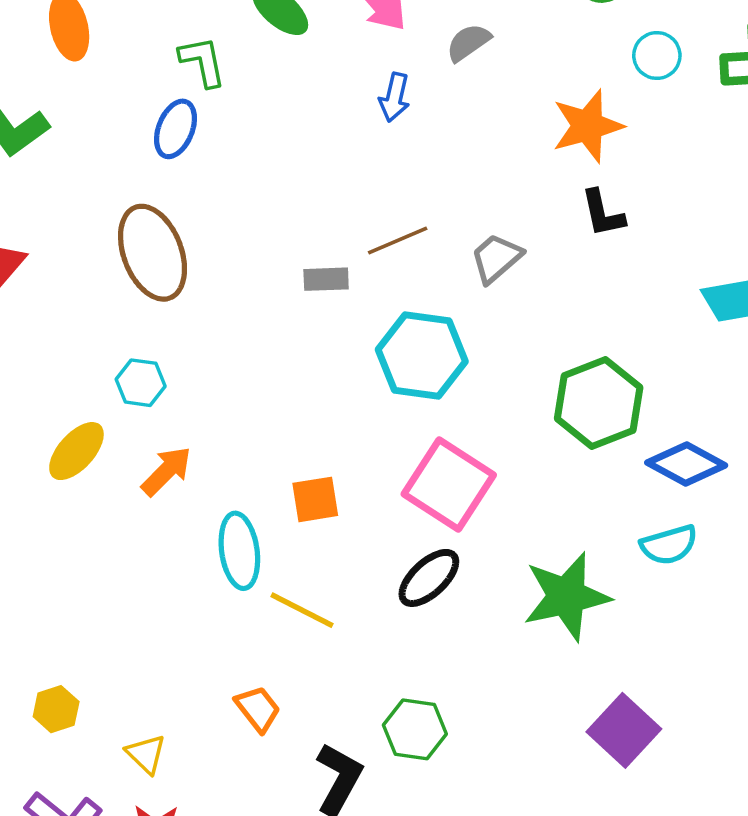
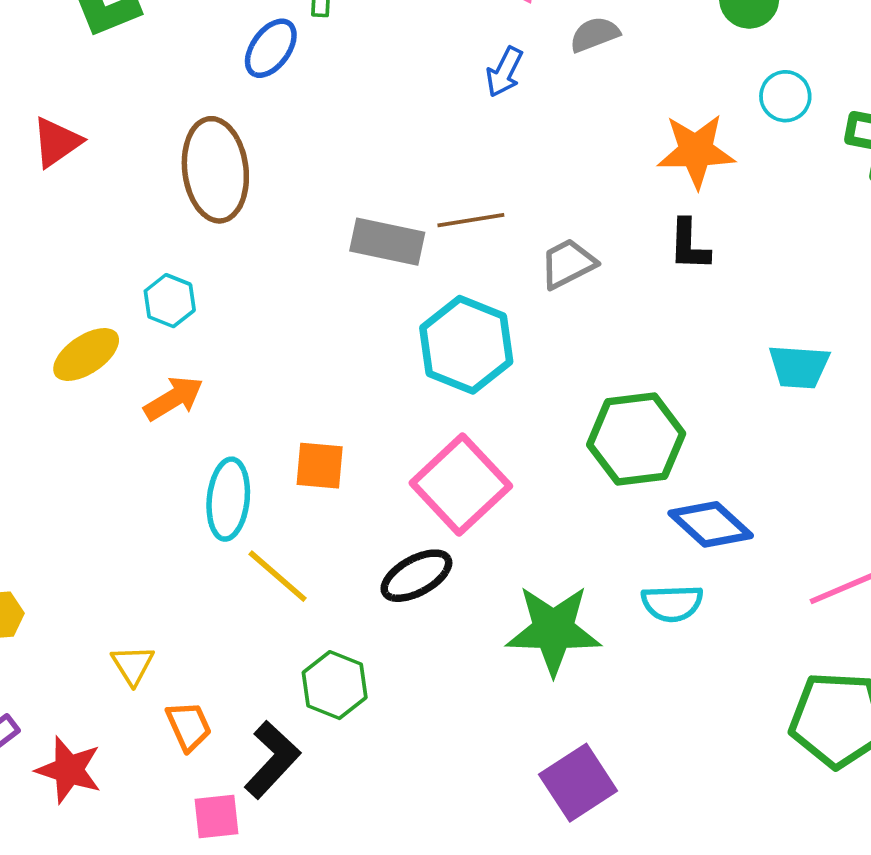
gray rectangle: (326, 279) -> (387, 242), size x1.5
orange trapezoid: (258, 709) -> (189, 726), moved
green hexagon: (415, 729) -> (335, 685), moved
yellow triangle: (146, 754) -> (133, 665), moved

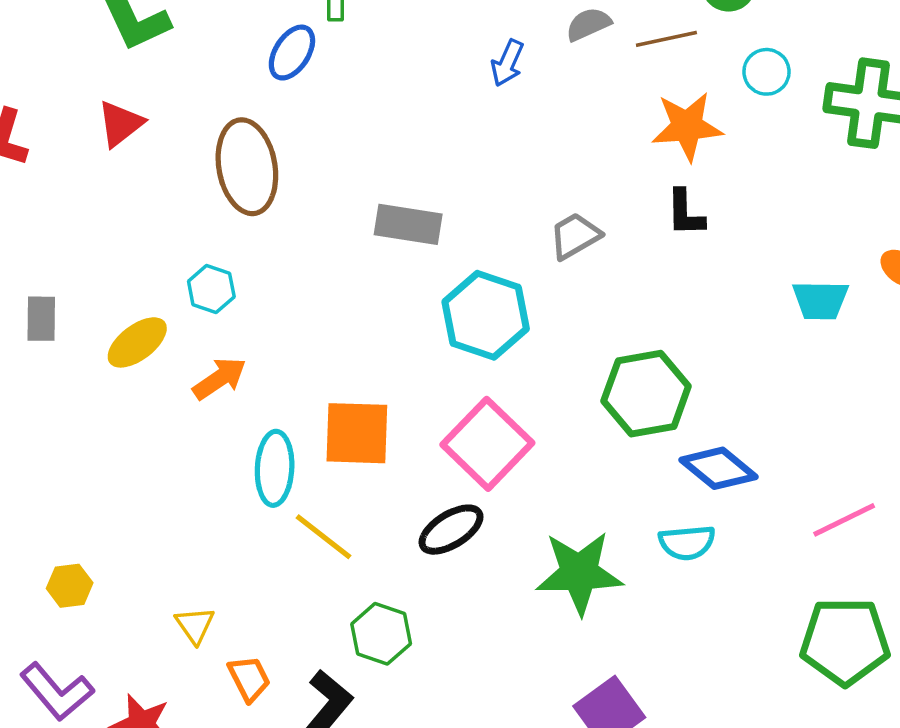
red triangle: (57, 142) -> (120, 124), moved
brown line: (471, 220) -> (666, 39), moved
cyan trapezoid: (799, 367) -> (820, 300), moved
orange square: (320, 466) -> (357, 433), size x1.5

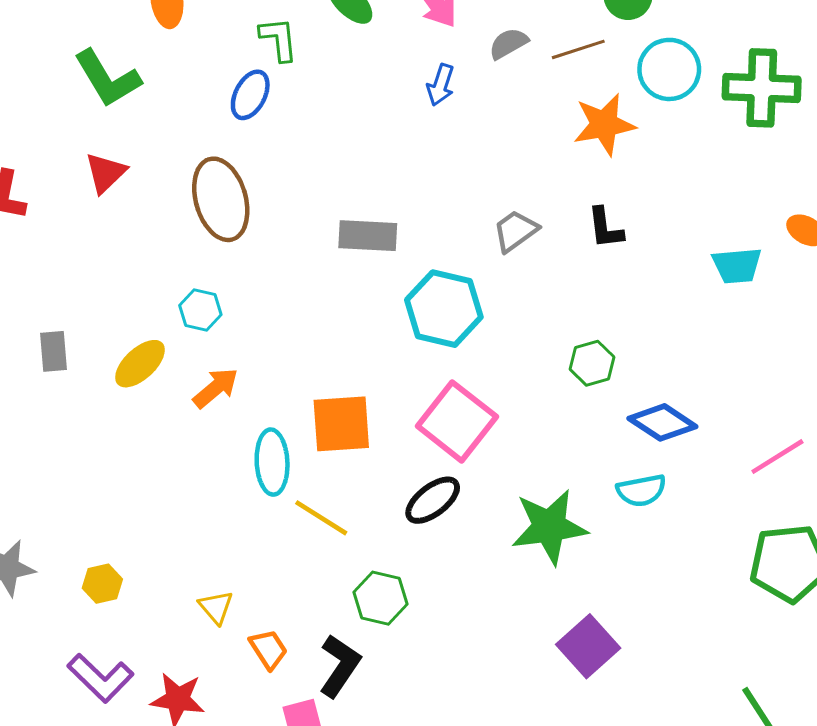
cyan circle: (766, 72) -> (669, 69), size x1.5
black L-shape: (685, 213) -> (605, 228), moved
green hexagon: (646, 394) -> (592, 363), size x0.6

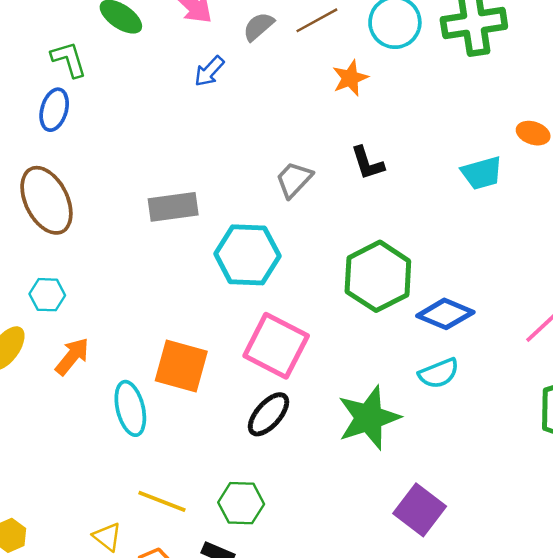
blue arrow: (441, 85) -> (209, 71), turned 36
orange star: (604, 124) -> (350, 78), size x0.7
green hexagon: (592, 363) -> (378, 276), size x1.8
orange square: (341, 424) -> (181, 366), turned 30
yellow line: (321, 518) -> (162, 501), moved

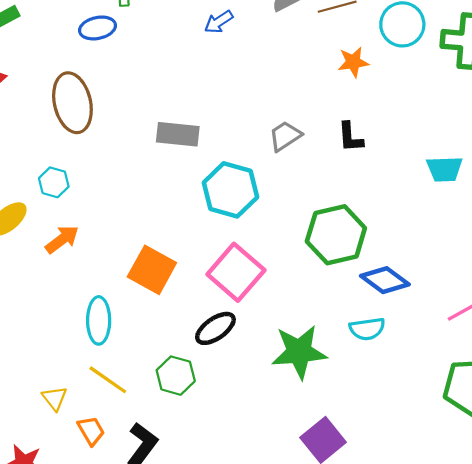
blue arrow: (209, 71) -> (219, 22), moved
blue ellipse: (54, 110) -> (98, 28), turned 48
cyan ellipse: (130, 408) -> (99, 320), moved
green hexagon: (241, 503) -> (176, 376), moved

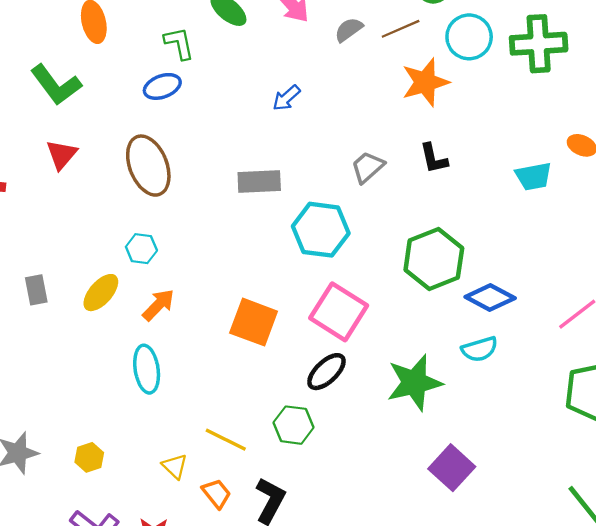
blue arrow: (219, 22) -> (286, 98), moved
orange star: (353, 62) -> (425, 82), size x1.5
cyan ellipse: (99, 320) -> (147, 369), moved

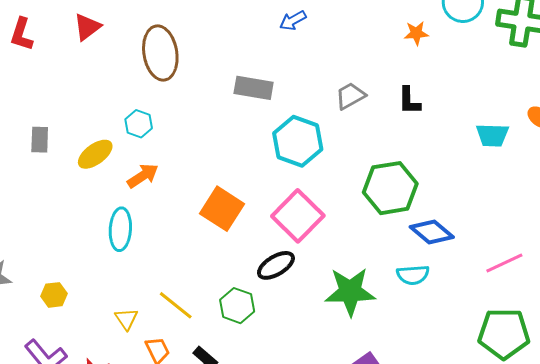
orange star: (425, 82) -> (416, 33), size x0.6

